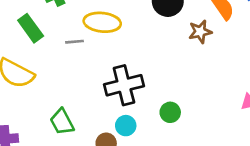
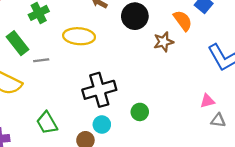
gray line: (74, 42) -> (41, 60), moved

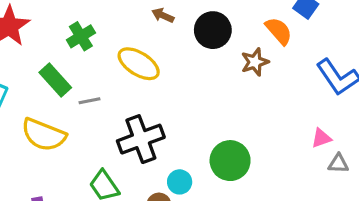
yellow ellipse: (79, 36) -> (139, 64), turned 32
black cross: (99, 90) -> (141, 139), moved
green circle: (140, 112) -> (230, 161), size x1.6

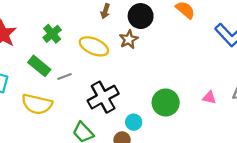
brown arrow: (163, 15) -> (105, 11), turned -88
brown star: (255, 62) -> (129, 39), moved
pink triangle: (321, 138) -> (209, 98), moved, turned 40

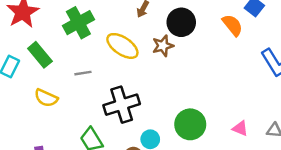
green cross: (52, 34) -> (78, 23), size x1.4
green rectangle: (39, 66) -> (40, 55), moved
yellow semicircle: (37, 104) -> (46, 98), size x0.7

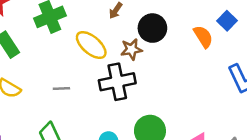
gray line: (83, 73) -> (61, 88), moved
black cross: (122, 105) -> (117, 82), moved

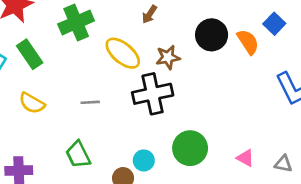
black circle: (152, 28) -> (212, 35), moved

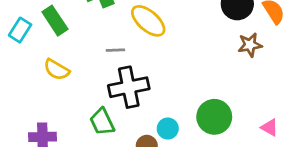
brown star: (168, 57) -> (250, 45), moved
black cross: (153, 94) -> (129, 87), moved
gray line: (90, 102) -> (115, 50), moved

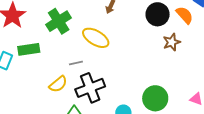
green rectangle: (55, 21) -> (29, 49), turned -55
yellow semicircle: (57, 70) -> (58, 84), moved, turned -60

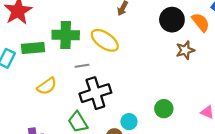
green cross: (59, 21) -> (66, 35), moved, turned 30
yellow semicircle: (58, 84) -> (47, 86), moved
green circle: (155, 98) -> (164, 109), size x0.7

